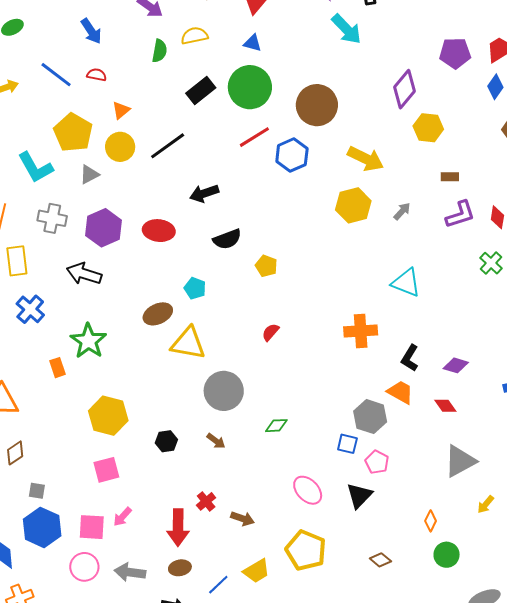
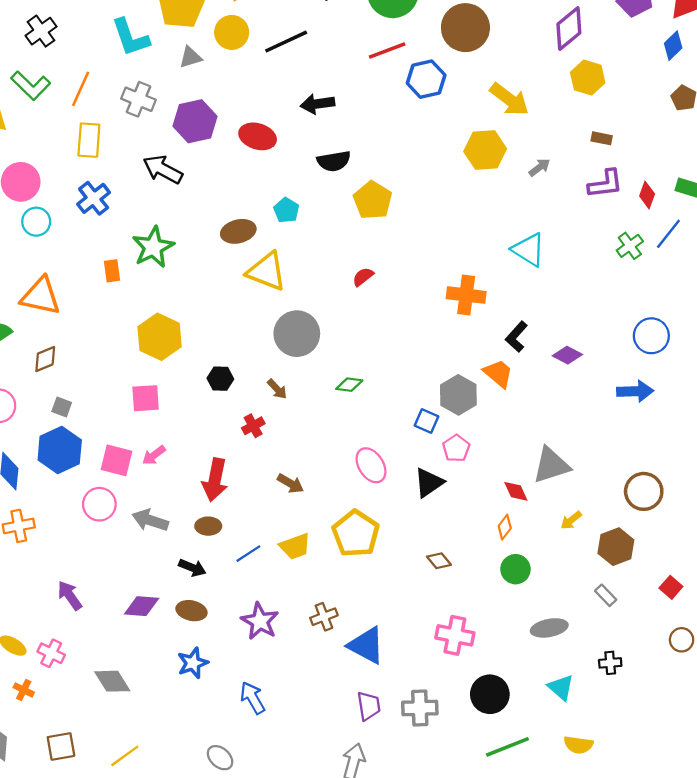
yellow pentagon: (266, 266) -> (373, 200), size x1.5
red diamond: (445, 406) -> (516, 491), moved
red cross: (206, 501) -> (253, 426), moved

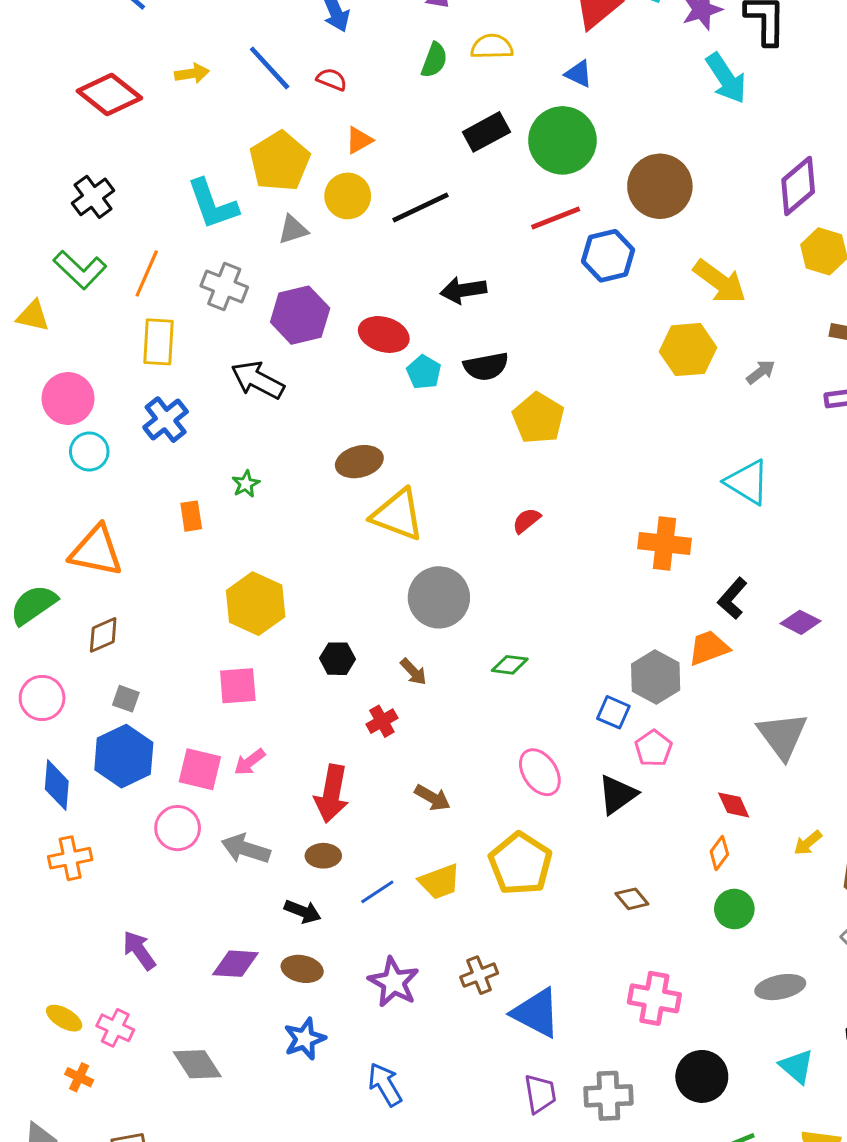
cyan pentagon: (286, 210) -> (424, 372), moved
green star: (153, 247) -> (246, 484), size x0.5
orange trapezoid: (498, 374) -> (709, 648), turned -60
gray triangle: (551, 465) -> (782, 736), moved, turned -48

